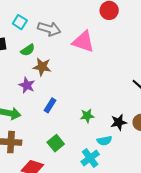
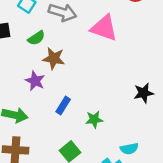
green star: (87, 116) -> (94, 119), moved
black star: (119, 122) -> (144, 93), moved

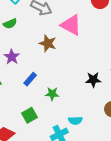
green semicircle: (36, 38) -> (10, 24), moved
brown star: (54, 58) -> (48, 43), moved

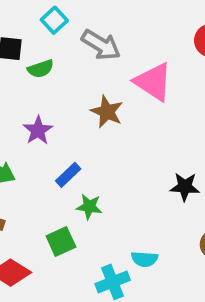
green star: (52, 94) -> (89, 207), moved

